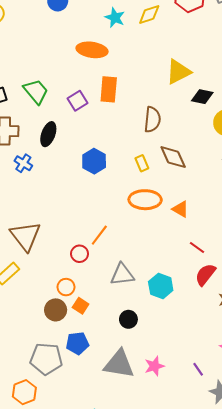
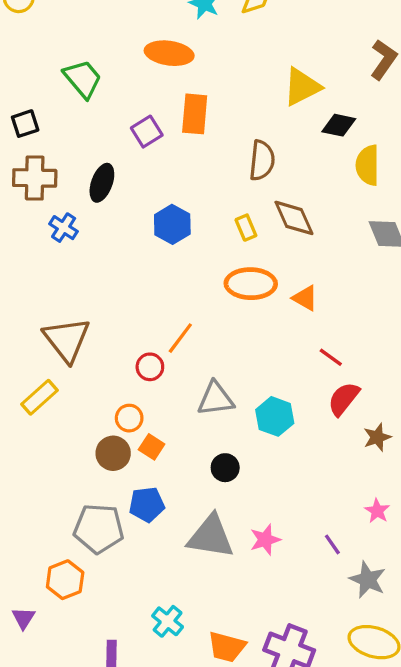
green trapezoid: (36, 91) -> (83, 79), moved

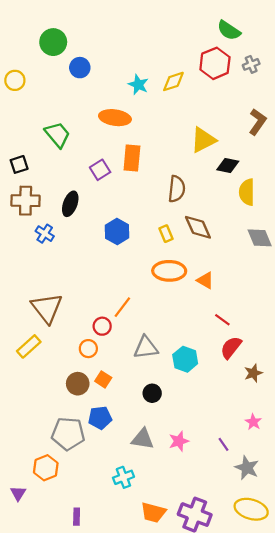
orange circle: (129, 418) -> (88, 349), moved
gray triangle: (211, 536) -> (143, 439), size x0.7
cyan cross: (168, 621) -> (123, 477), moved, turned 30

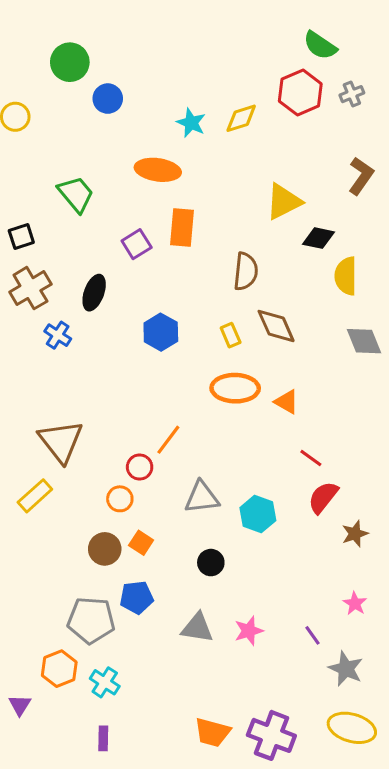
brown cross: (26, 201) -> (30, 288), turned -32
cyan cross: (123, 477) -> (105, 682), moved, turned -36

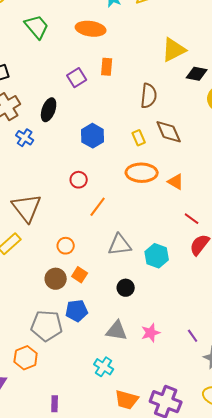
green trapezoid: (76, 194) -> (37, 27), moved
orange rectangle: (182, 227) -> (107, 67), size x0.7
red circle: (140, 467) -> (79, 180), moved
cyan cross: (105, 682) -> (104, 367), moved

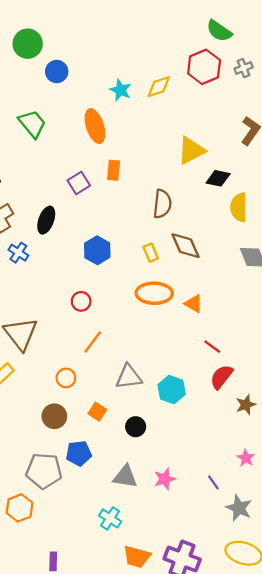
orange ellipse: (91, 29) -> (95, 126), turned 64
orange line: (98, 207) -> (93, 342), moved
orange square: (80, 275) -> (97, 412), moved

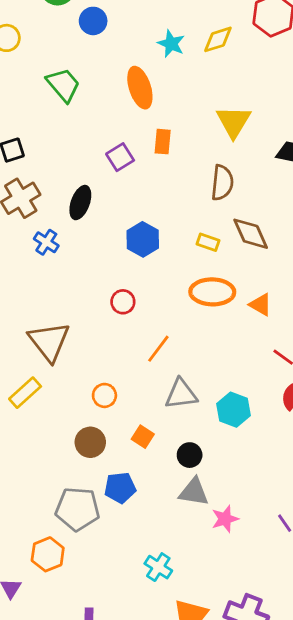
yellow triangle: (191, 150) -> (234, 122), moved, turned -32
yellow rectangle: (151, 253) -> (208, 242), turned -48
orange line: (93, 342) -> (158, 349), moved
gray triangle: (125, 477) -> (194, 492), moved

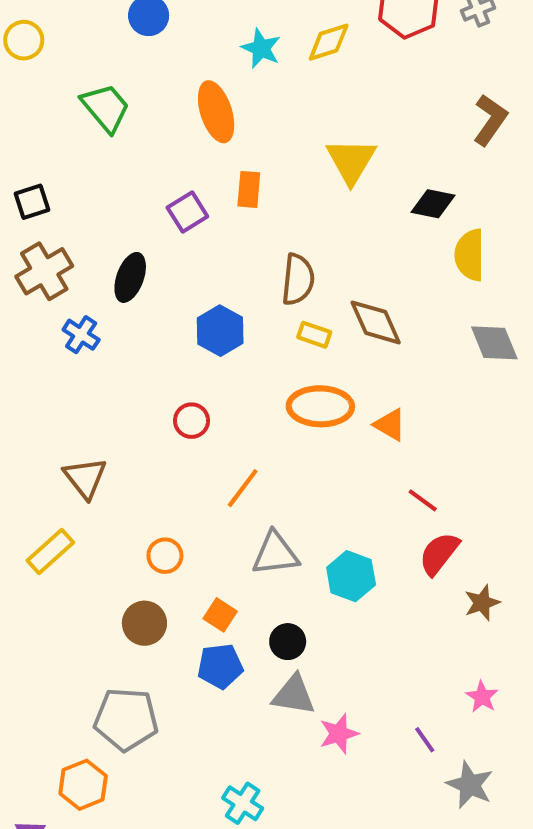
brown semicircle: (222, 183) -> (298, 279), moved
brown triangle: (49, 342) -> (85, 478), size x0.7
blue pentagon: (120, 488) -> (220, 666), moved

